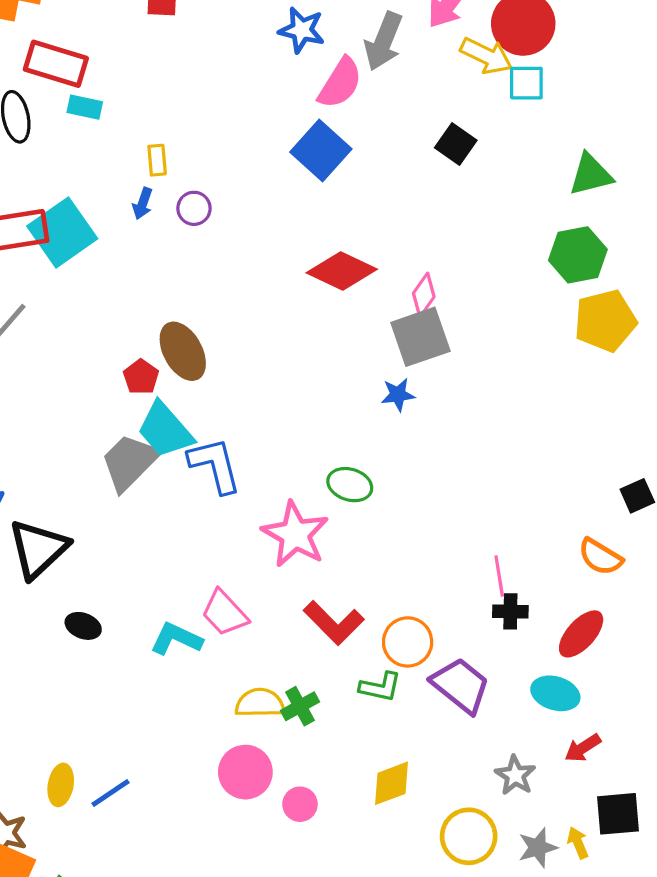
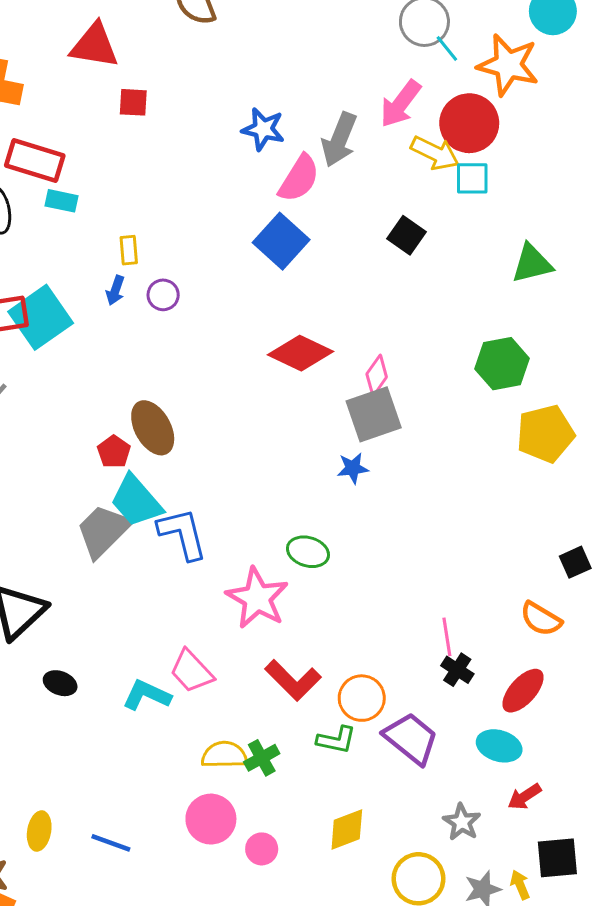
green hexagon: (578, 255) -> (502, 364), moved
yellow pentagon: (605, 321) -> (545, 434), moved
black cross: (510, 611) -> (457, 670), turned 32
blue line: (110, 793) -> (111, 843), moved, turned 54

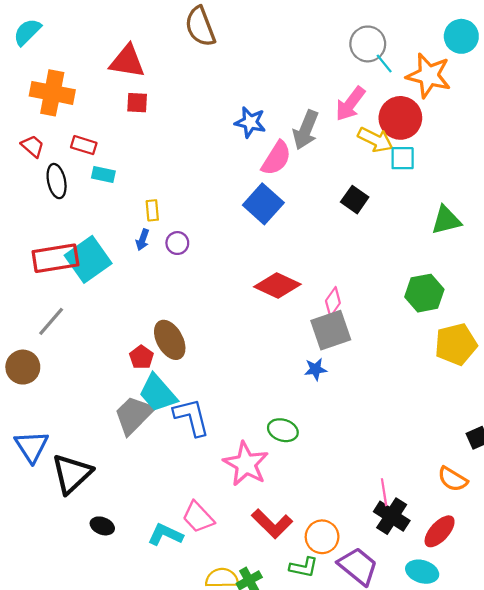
red square: (133, 102) -> (137, 103), moved
red rectangle: (35, 161) -> (84, 145), size x0.6
black cross: (457, 670) -> (392, 516), size x1.5

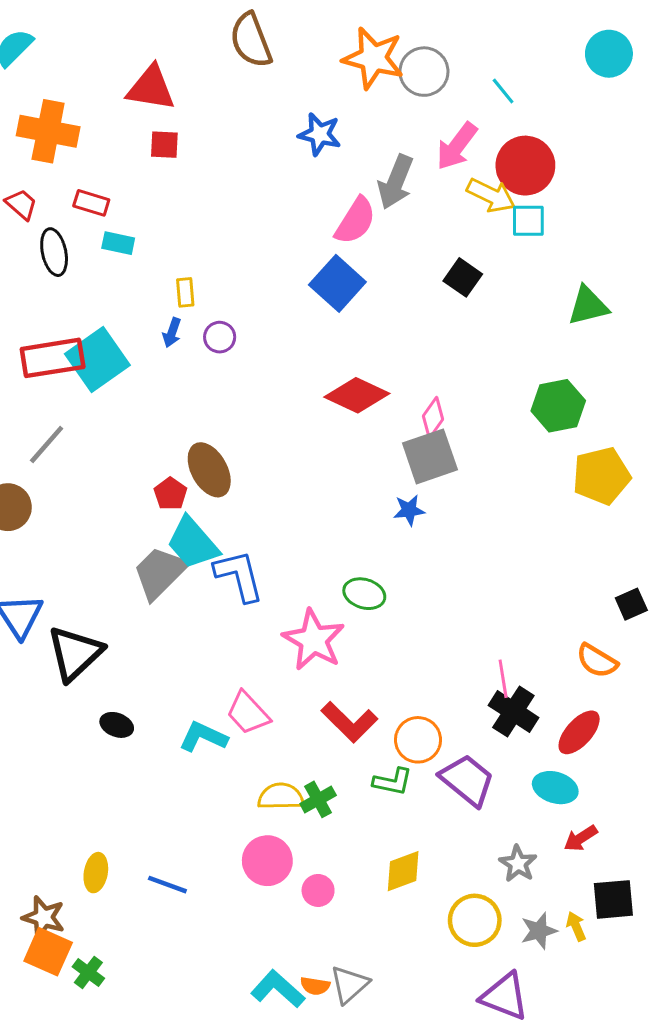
gray circle: (368, 44) -> (424, 72), moved
orange star: (429, 75) -> (373, 58), moved
blue star: (250, 122) -> (320, 134), moved

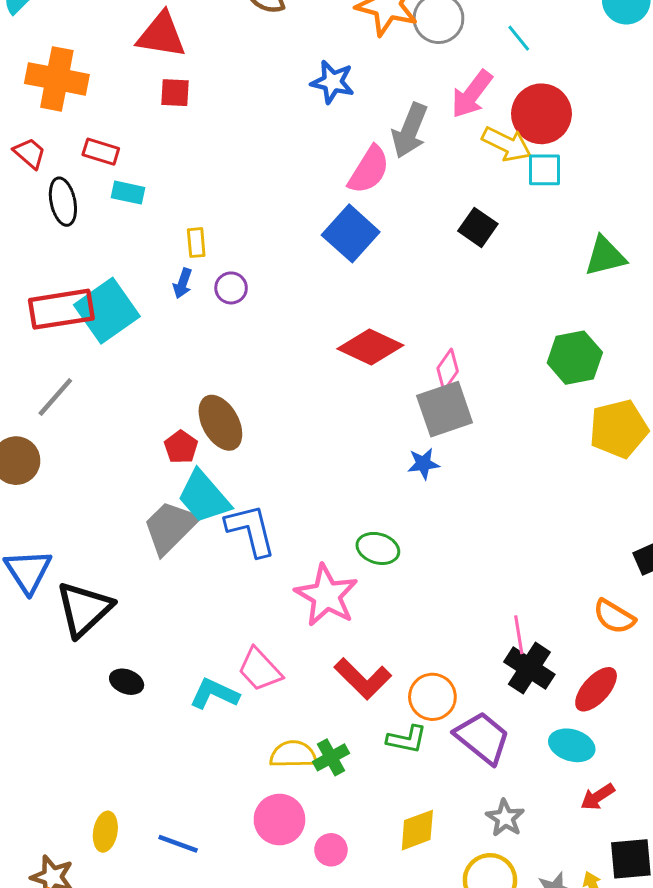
gray star: (518, 864) -> (505, 818), moved

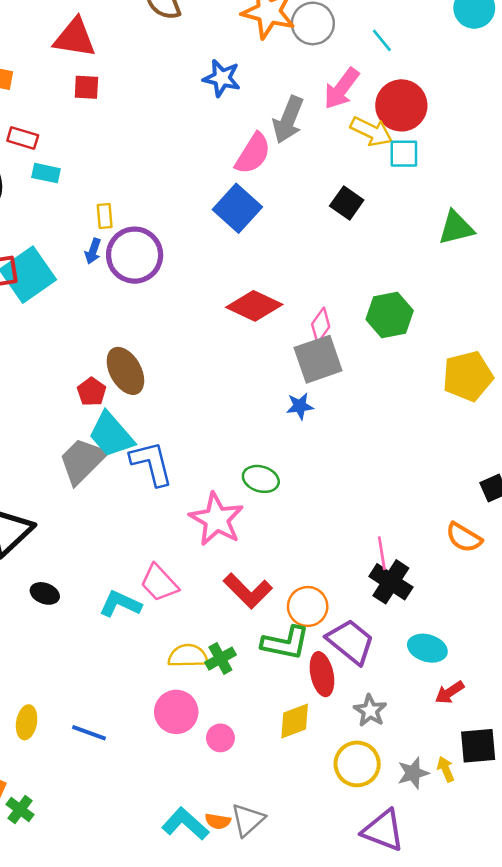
purple circle: (231, 288) -> (135, 255), size x2.0
green hexagon: (575, 358) -> (390, 315), moved
red ellipse: (596, 689) -> (322, 674), moved, turned -54
green L-shape: (407, 739) -> (286, 643), size x1.4

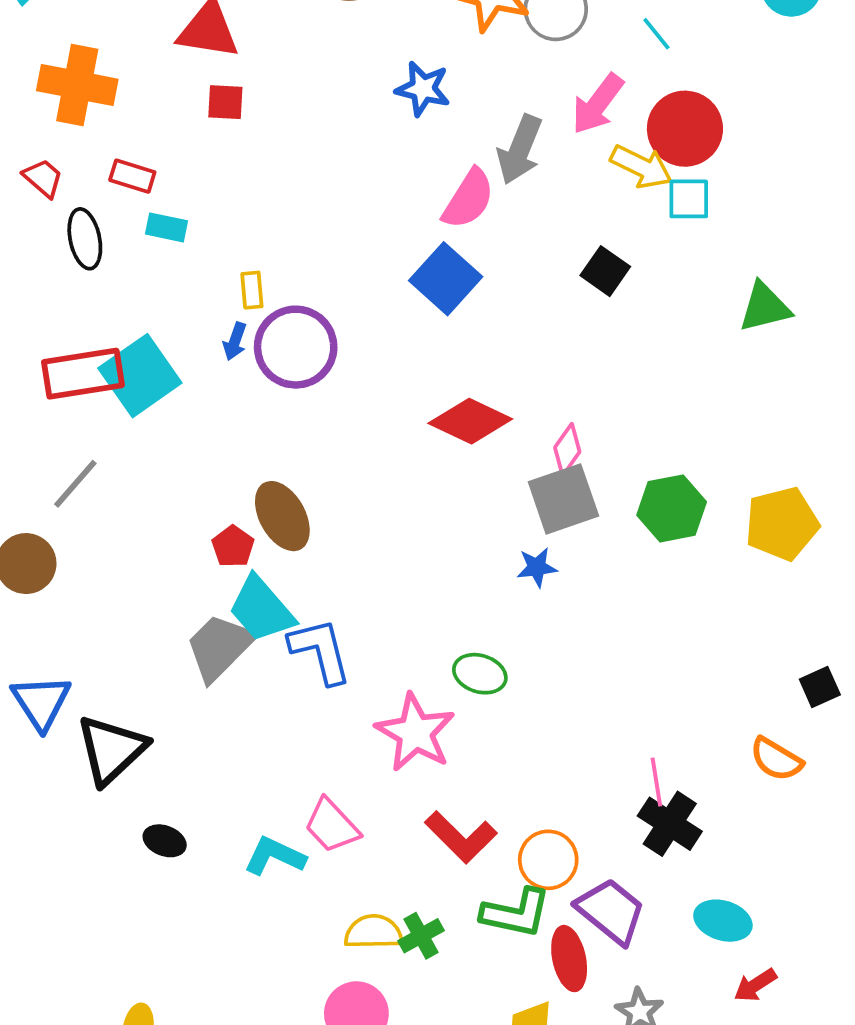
green hexagon: (390, 315) -> (672, 508), moved

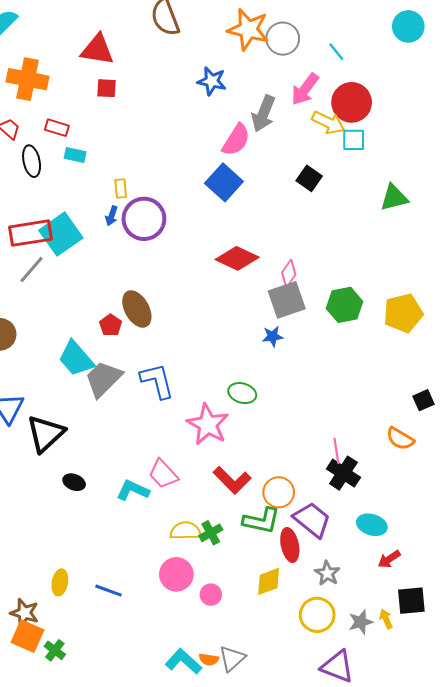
gray line: (75, 484) -> (32, 269), moved
cyan trapezoid: (261, 609) -> (76, 359), moved

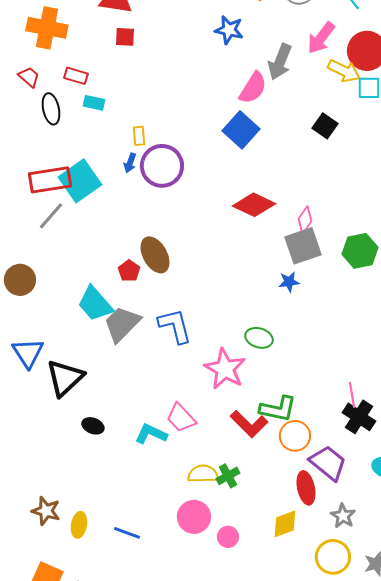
green L-shape: (261, 521) -> (278, 409), moved
brown star: (24, 613) -> (46, 511), moved

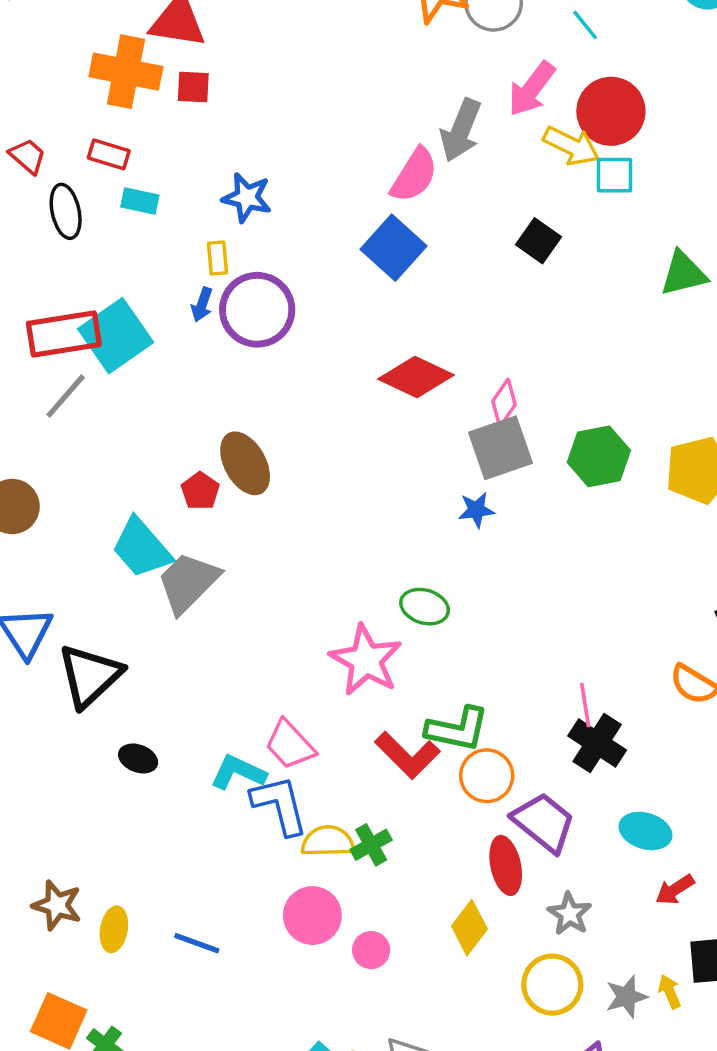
orange cross: (47, 28) -> (126, 72), moved
blue star: (229, 30) -> (247, 198), moved
blue L-shape: (175, 326) -> (280, 805), moved
yellow diamond: (285, 524) -> (469, 928), turned -32

